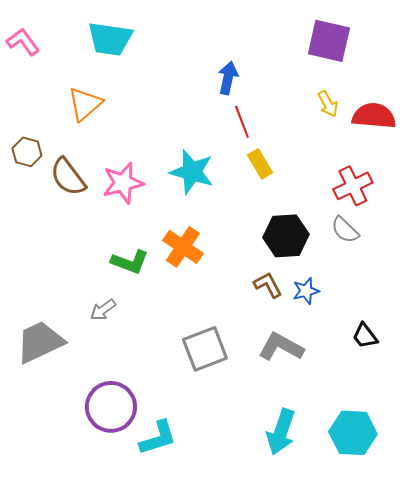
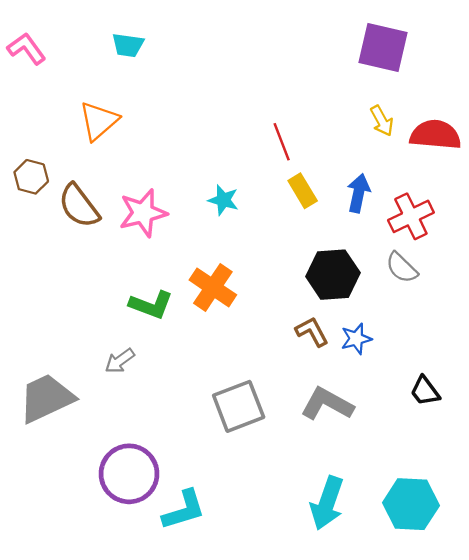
cyan trapezoid: (110, 39) -> (128, 45), size x0.6
blue arrow: (228, 78) -> (359, 193), moved
cyan star: (192, 172) -> (223, 200), size x0.6

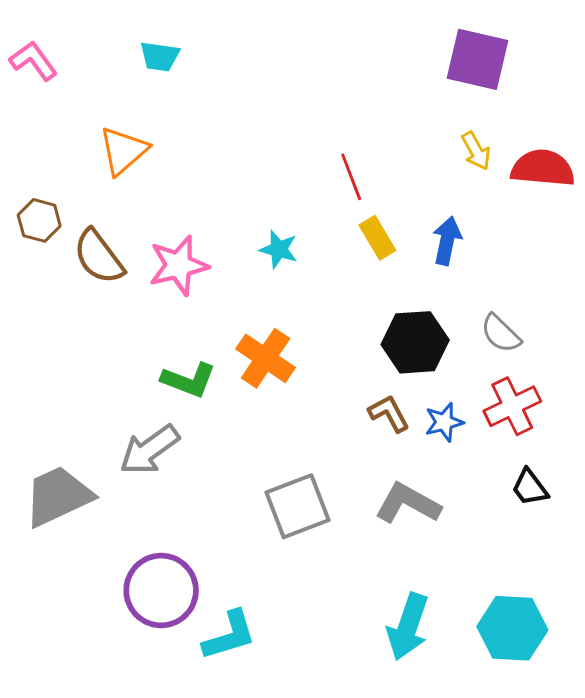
red cross: (411, 216) -> (512, 406), moved
gray arrow: (120, 361) -> (149, 450), size x1.6

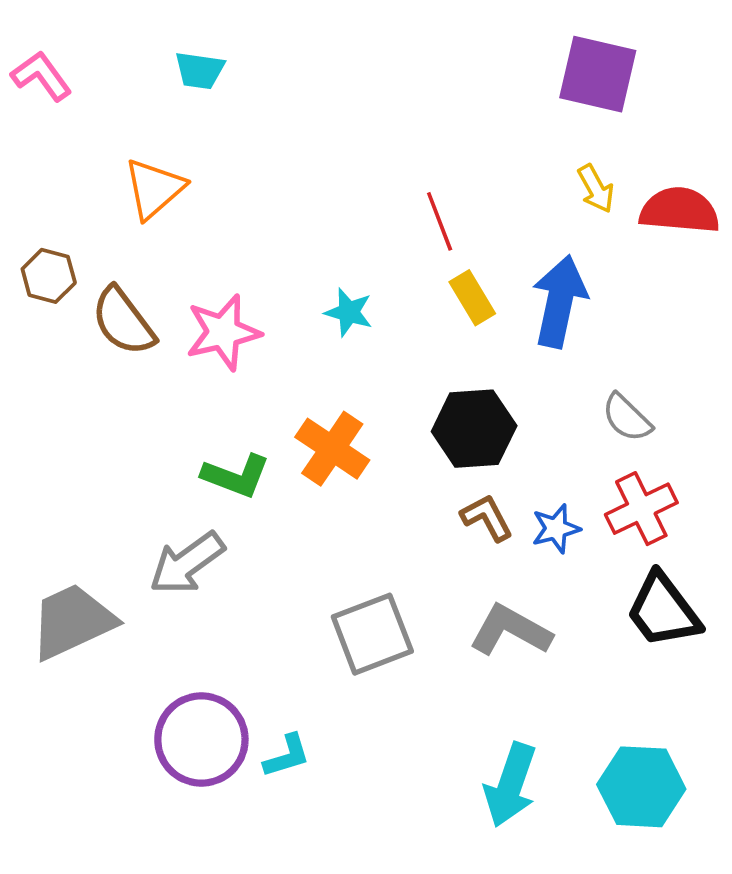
blue arrow: (447, 241) -> (560, 301), size x1.5
black hexagon: (415, 342) -> (474, 429), moved
black trapezoid: (530, 487) -> (663, 610), size x1.6
cyan L-shape: (229, 635) -> (287, 756), moved, size x0.7

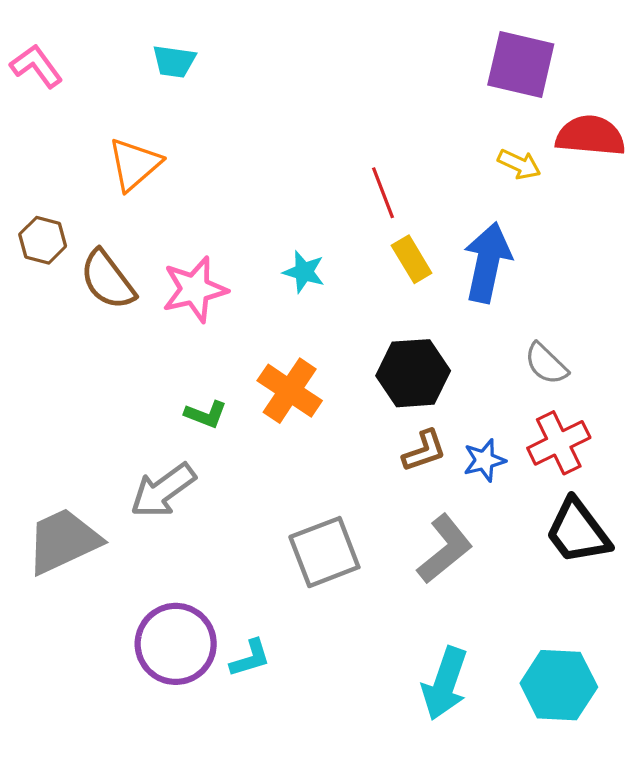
yellow arrow: (596, 189) -> (519, 164), turned -36
red semicircle: (680, 210) -> (590, 136), moved
green L-shape: (236, 476) -> (206, 414), size x0.7
brown L-shape: (487, 518) -> (424, 451), turned 99
gray L-shape: (510, 630) -> (445, 549), turned 112

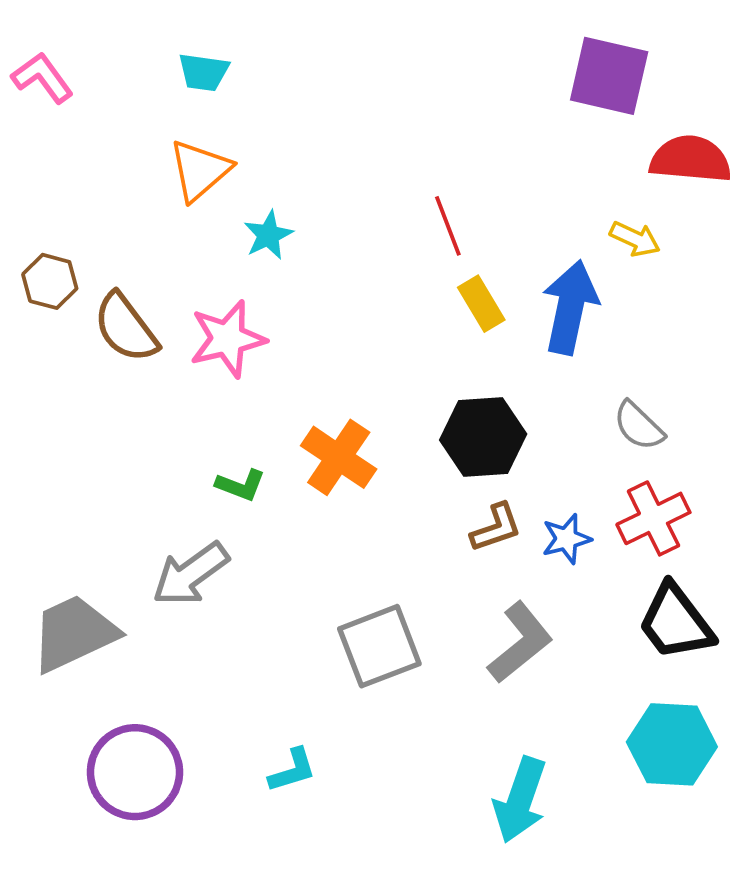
orange triangle: (135, 164) -> (200, 170), moved
yellow arrow: (519, 164) -> (635, 239), moved
cyan star: (304, 272) -> (268, 235), moved, turned 30
purple circle: (176, 644) -> (135, 772), moved
cyan hexagon: (559, 685) -> (672, 744), moved

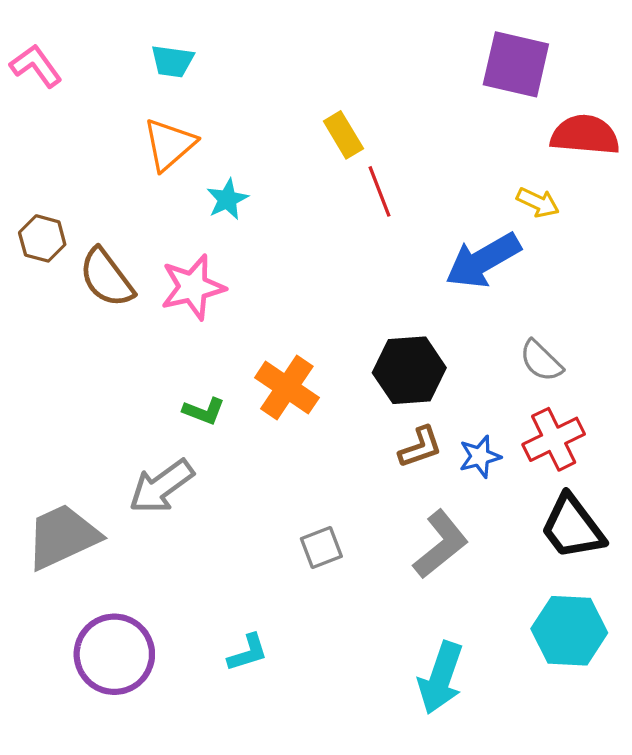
yellow rectangle: (481, 304) -> (343, 135), moved
blue arrow: (570, 307) -> (483, 260), turned -132
gray square: (379, 646) -> (321, 548), size x0.6

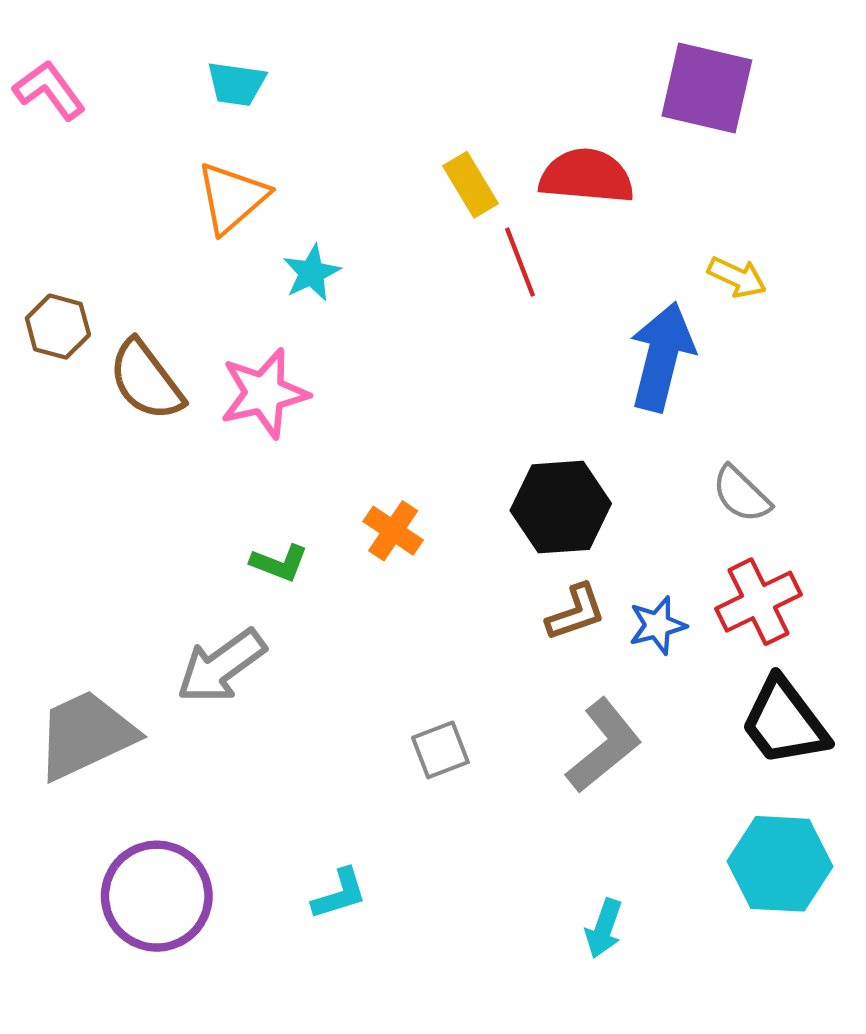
red semicircle: (585, 135) -> (587, 176), moved
blue arrow: (483, 260) -> (662, 357), turned 134
orange cross: (287, 388) -> (393, 531), size x0.7
cyan arrow: (441, 678) -> (604, 928), size x0.6

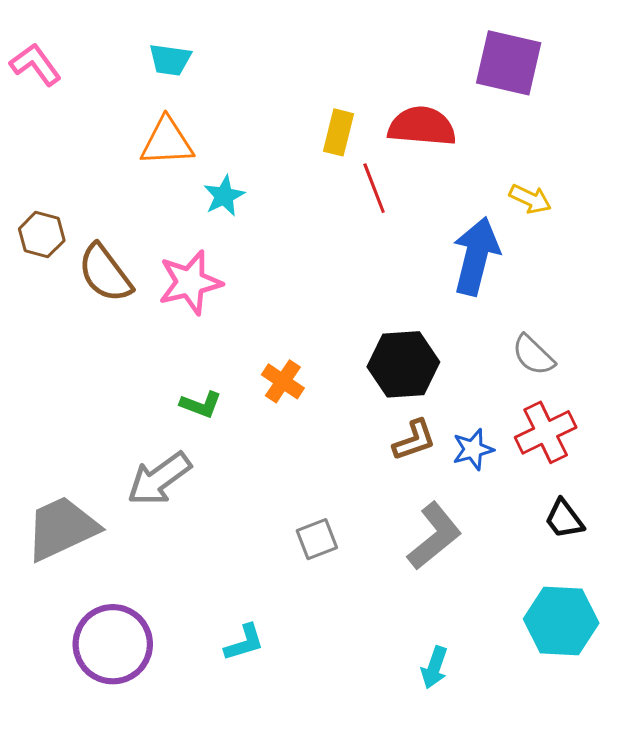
yellow rectangle: (471, 185) -> (338, 132), turned 45
orange triangle: (232, 198) -> (167, 142), turned 38
black trapezoid: (784, 722) -> (564, 519), size x0.6

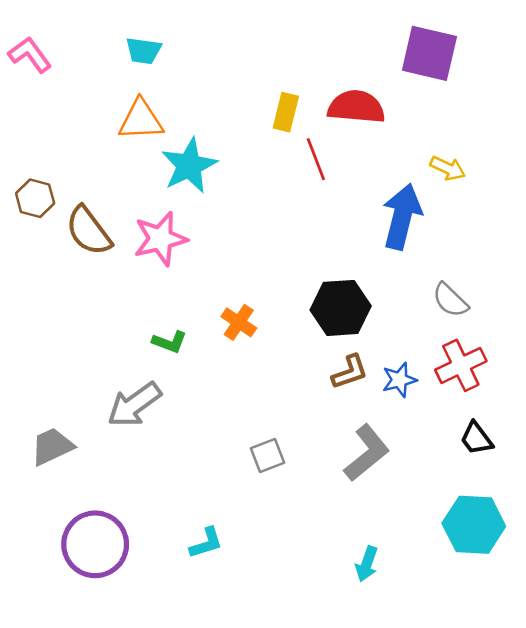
cyan star: (224, 196) -> (189, 166), size x1.6
gray trapezoid: (62, 528) -> (52, 446), size x0.7

